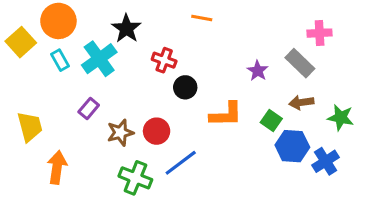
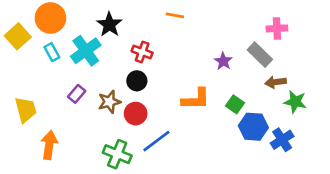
black circle: (185, 87) -> (137, 81), moved
brown arrow: (301, 102) -> (276, 82), moved
brown star: (120, 133) -> (109, 102), moved

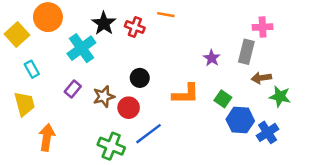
cyan rectangle: (52, 52) -> (32, 69), moved
red cross: (142, 52) -> (135, 27), moved
gray rectangle: (260, 55) -> (246, 52), turned 60
black circle: (137, 81) -> (140, 78), moved

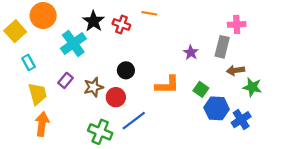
yellow trapezoid: (24, 104) -> (38, 94), moved

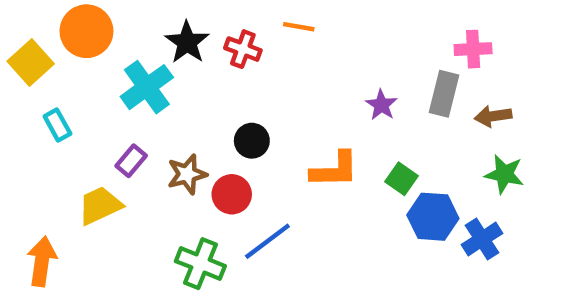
brown arrow: (236, 70) -> (493, 116), moved
yellow trapezoid: (38, 94) -> (100, 205), moved, turned -100
orange arrow: (42, 124) -> (42, 261), moved

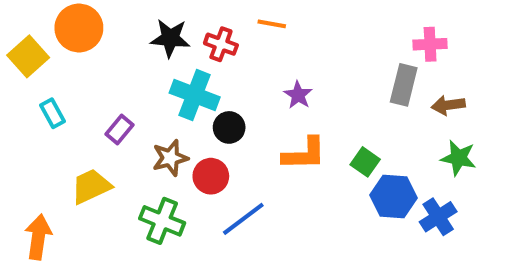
black star: (187, 42) -> (170, 38), turned -30
cyan cross: (147, 87) -> (195, 95), moved, turned -33
purple star: (381, 105) -> (298, 95), moved
purple rectangle: (131, 161) -> (119, 129), moved
green cross: (200, 264) -> (162, 221), moved

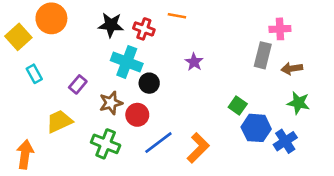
orange L-shape: (304, 154) -> (198, 148), moved, turned -44

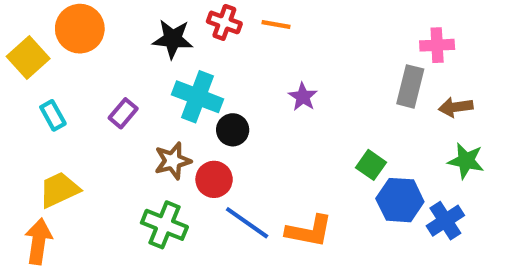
red cross: (144, 29) -> (224, 22), moved
purple rectangle: (78, 84) -> (123, 113), moved
yellow trapezoid: (59, 121) -> (59, 190), moved
blue line: (158, 143) -> (247, 223), turned 72
orange L-shape: (198, 148) -> (309, 231), turned 56

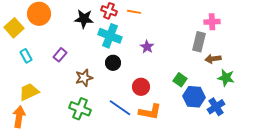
cyan cross: (198, 97) -> (110, 36), moved
brown arrow: (456, 107) -> (213, 59), moved
red circle: (214, 179) -> (141, 87), moved

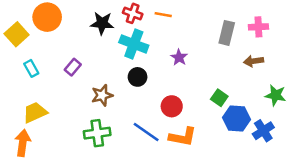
gray rectangle: (199, 42) -> (227, 33), moved
brown arrow: (213, 59) -> (254, 61), moved
green cross: (80, 109) -> (97, 133), turned -30

